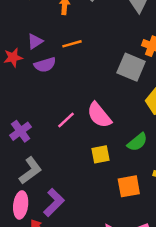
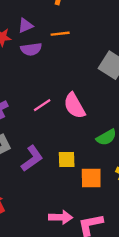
yellow square: (100, 154) -> (67, 160), moved
purple L-shape: (54, 202) -> (32, 159), moved

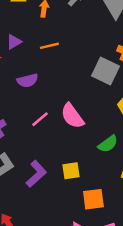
purple semicircle: (31, 49) -> (28, 81), moved
orange square: (91, 178) -> (93, 199), moved

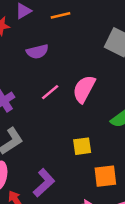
pink semicircle: (72, 116) -> (84, 89), turned 64
purple L-shape: (36, 174) -> (44, 183), moved

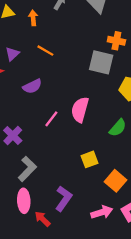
orange line: (61, 15) -> (45, 51), turned 56
orange square: (105, 176) -> (115, 181), turned -30

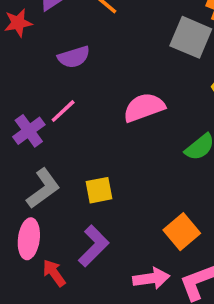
pink semicircle: (80, 110) -> (144, 107), turned 45
pink line: (51, 119) -> (63, 111), moved
yellow square: (90, 159) -> (99, 190), moved

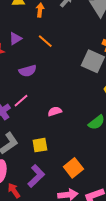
pink semicircle: (144, 107) -> (55, 111), moved, size x0.6
orange square: (182, 232) -> (73, 168), moved

